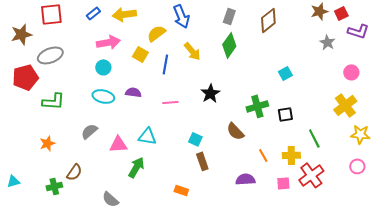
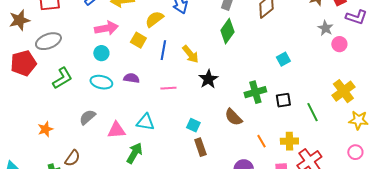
yellow arrow: (192, 51) -> (190, 54), moved
pink circle: (351, 72) -> (339, 44), moved
green L-shape: (53, 101) -> (62, 78), moved, turned -35
green line: (314, 138) -> (312, 112), moved

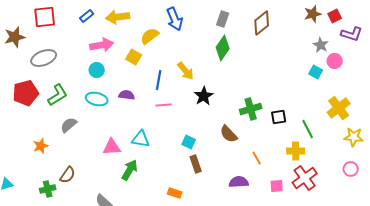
blue line: (163, 50) -> (159, 80), moved
cyan square: (283, 59) -> (316, 72), moved, turned -32
red pentagon: (23, 63) -> (26, 93), moved
gray semicircle: (87, 117) -> (69, 125), moved
yellow cross: (289, 141) -> (296, 151), moved

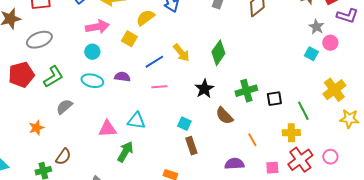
green diamond: (223, 48) -> (218, 53), moved
blue line: (159, 80) -> (154, 62), turned 48
black star: (204, 96) -> (204, 89), moved
pink circle: (351, 169) -> (330, 157), moved

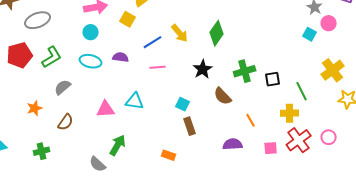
green arrow: (125, 152) -> (118, 145), moved
brown semicircle: (63, 157) -> (66, 122), moved

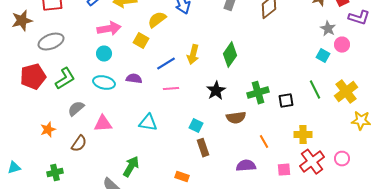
yellow arrow: (180, 33) -> (193, 55), turned 54
green line: (302, 91) -> (315, 90), moved
brown semicircle: (223, 96) -> (236, 118), turned -54
pink triangle: (106, 109) -> (103, 124), moved

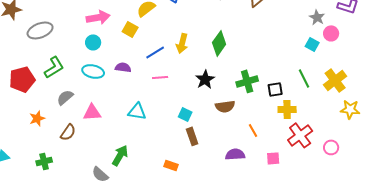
red pentagon: (33, 77) -> (22, 79), moved
yellow cross: (303, 135) -> (287, 109), moved
red cross: (312, 162) -> (300, 135), moved

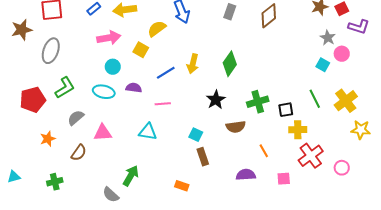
gray ellipse: (40, 30) -> (51, 51), turned -50
cyan circle: (93, 42) -> (113, 67), moved
pink line: (160, 77) -> (163, 104), moved

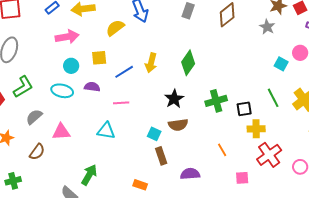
gray star: (328, 38) -> (267, 27), moved
yellow square: (141, 50) -> (99, 58), moved, turned -35
brown semicircle: (236, 127) -> (178, 125), moved
purple semicircle: (246, 175) -> (190, 174), moved

